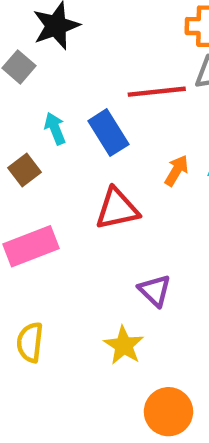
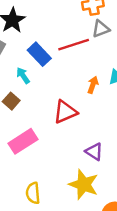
blue rectangle: (108, 133) -> (39, 54), moved
yellow star: (124, 345) -> (84, 184), size x1.4

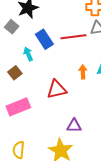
orange arrow: (93, 85) -> (83, 72), turned -32
purple triangle: (94, 152) -> (74, 126), turned -42

